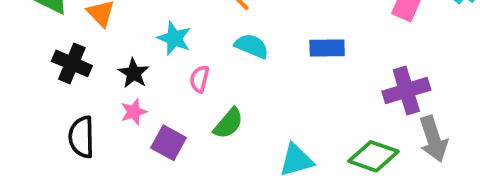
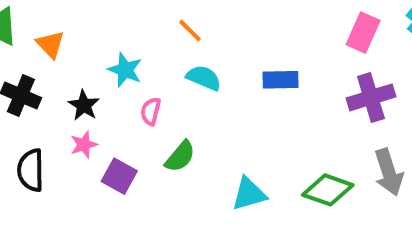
purple cross: (406, 91) -> (371, 97), moved

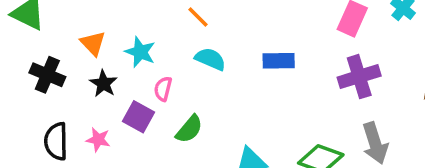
orange triangle: (50, 44) -> (93, 43), moved
pink star: (84, 145) -> (98, 140), moved, turned 30
purple square: (119, 176) -> (138, 117), moved

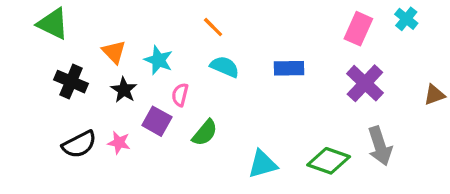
purple cross: (359, 77) -> (365, 83), turned -30
black semicircle: (56, 141) -> (79, 144), turned -116

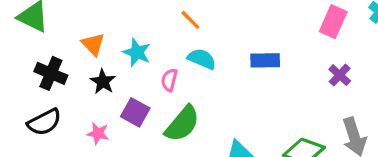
purple cross: (365, 83) -> (340, 75), size x0.6
pink semicircle: (180, 95) -> (169, 80), moved
green semicircle: (205, 133) -> (182, 124), size x1.4
black semicircle: (79, 144) -> (44, 122), moved

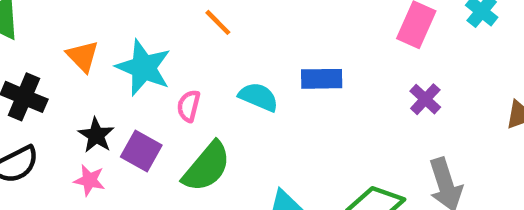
cyan star: (137, 52) -> (144, 68), size x1.4
cyan semicircle: (202, 59) -> (258, 97), moved
black star: (103, 82) -> (96, 135), moved

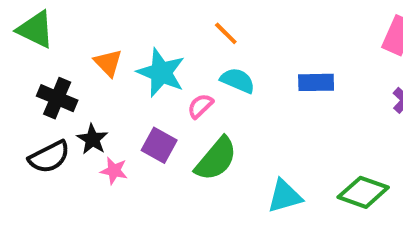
cyan semicircle: (258, 97) -> (238, 80), moved
pink semicircle: (189, 106) -> (200, 106), turned 32
black star: (96, 135) -> (92, 139), moved

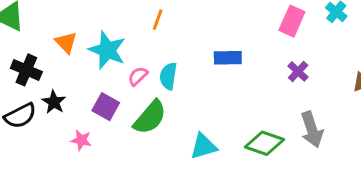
orange line: (226, 33) -> (158, 20), turned 65
cyan semicircle: (238, 80) -> (168, 76), moved, turned -104
pink star: (114, 171) -> (81, 140), moved

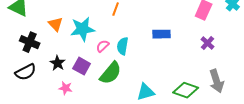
cyan star: (107, 50) -> (83, 29), turned -30
black star: (54, 102) -> (58, 63), moved

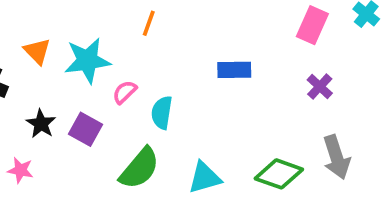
cyan semicircle: (123, 46) -> (162, 113), moved
green semicircle: (111, 73) -> (139, 168), moved
pink star: (66, 88) -> (20, 170), moved

